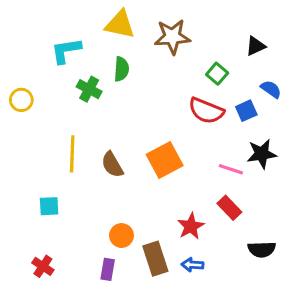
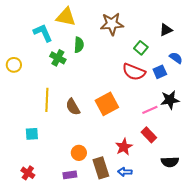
yellow triangle: (120, 24) -> (66, 17), moved
cyan L-shape: (66, 51) -> (43, 33), turned 75
pink line: (231, 169) -> (150, 110), turned -42
purple rectangle: (108, 269) -> (70, 175), turned 72

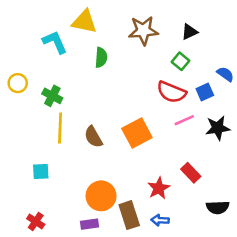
black triangle: (166, 30) -> (189, 32), moved
green cross: (58, 58) -> (52, 96), moved
pink line: (150, 110) -> (184, 120), moved
orange circle: (79, 153) -> (101, 196), size x1.5

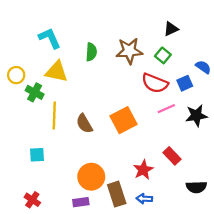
yellow triangle: (84, 22) -> (57, 72), moved
brown star: (143, 31) -> (129, 51), moved
green cross: (52, 96) -> (35, 92), moved

